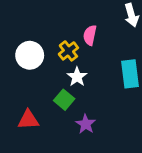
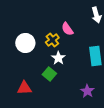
pink semicircle: (90, 35) -> (67, 29), turned -48
purple star: (86, 124) -> (87, 91), moved

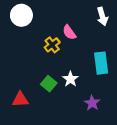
white circle: (25, 43) -> (21, 15), moved
white star: (58, 58) -> (70, 79), moved

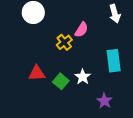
pink semicircle: (69, 32) -> (81, 30), turned -112
red triangle: (20, 100) -> (37, 73), moved

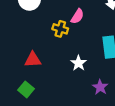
yellow cross: (64, 42) -> (60, 29), turned -35
green square: (61, 81) -> (26, 89), moved

